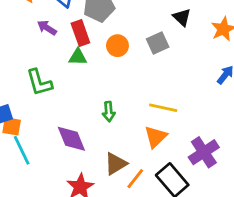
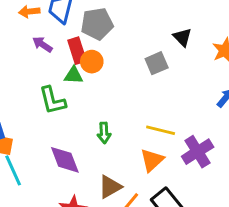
orange circle: (117, 46) -> (92, 62), moved
green L-shape: (39, 82) -> (52, 100), moved
purple cross: (204, 152) -> (198, 152), moved

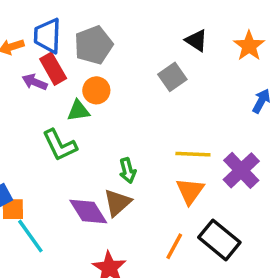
red rectangle: (77, 51) -> (53, 69), moved
brown triangle: (110, 187) -> (117, 203), moved

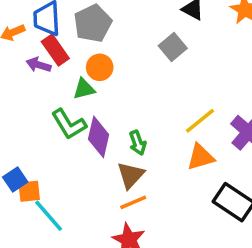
yellow line: (193, 154) -> (200, 121), turned -36
orange triangle: (190, 191) -> (201, 157), turned 44
purple diamond: (88, 211) -> (99, 137), moved, turned 51
orange line: (174, 246) -> (133, 202), moved, turned 44

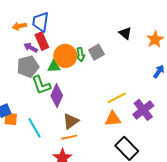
gray pentagon: (93, 23) -> (28, 67), moved
gray square: (173, 47) -> (96, 52), moved
orange circle: (100, 67) -> (65, 56), size x1.5
green arrow: (138, 143) -> (80, 55), moved
cyan line: (49, 216) -> (34, 128), moved

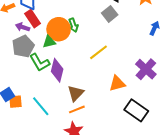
gray square: (96, 52) -> (110, 14), moved
yellow line: (117, 98) -> (99, 52), moved

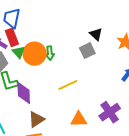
green triangle: (49, 42) -> (19, 52), moved, turned 48
purple diamond: (57, 70) -> (24, 93), turned -30

